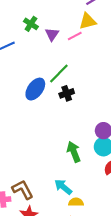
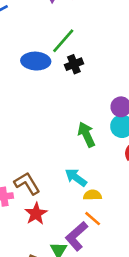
blue ellipse: (35, 89) -> (36, 61), turned 60

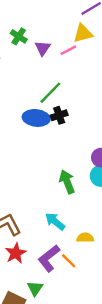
blue ellipse: (36, 61) -> (36, 118), moved
yellow semicircle: (92, 195) -> (85, 238), moved
purple L-shape: (77, 236) -> (49, 258), moved

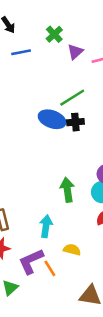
cyan arrow: (55, 221) -> (46, 226), turned 45

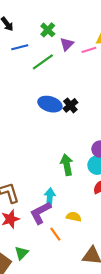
green line: (72, 98) -> (43, 62), moved
black cross: (75, 122) -> (70, 105), turned -32
purple L-shape: (31, 261) -> (40, 213), moved

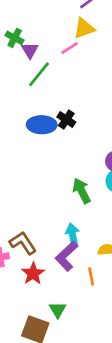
purple triangle: (67, 44) -> (30, 50), moved
green line: (43, 62) -> (39, 74), moved
orange line: (55, 234) -> (91, 276), turned 40

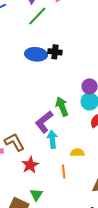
black cross: (66, 120) -> (55, 52), turned -32
purple L-shape: (67, 256) -> (44, 122), moved
red star: (33, 273) -> (30, 165), moved

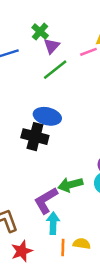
black cross: (55, 52) -> (35, 137), moved, size x1.5
green arrow: (62, 107) -> (70, 185), turned -90
orange line: (64, 172) -> (63, 247), moved

